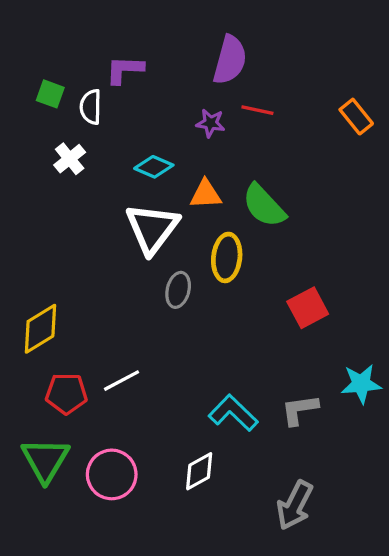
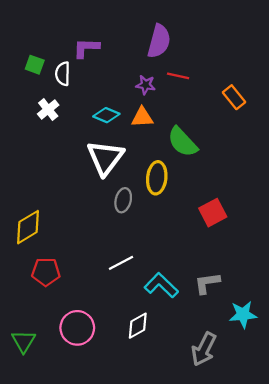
orange rectangle: (356, 117) -> (234, 97), moved
orange triangle: (206, 194) -> (142, 117), moved
white line: (121, 381) -> (121, 263), moved
cyan star: (361, 384) -> (243, 314), moved
green triangle: (45, 460) -> (24, 341), moved, size x0.7

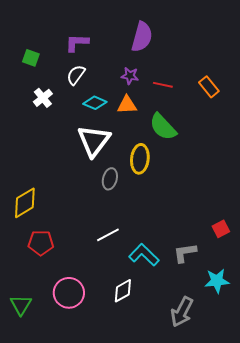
white semicircle: (63, 74) -> (76, 75), moved, turned 35
red line: (178, 76) -> (163, 85), moved
red square: (213, 213) -> (221, 229), moved, size x0.7

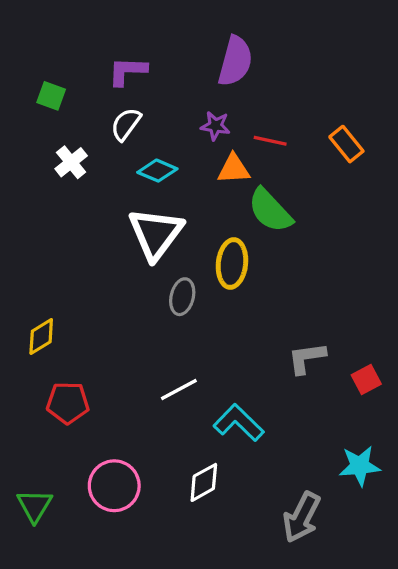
orange triangle: (127, 105) -> (234, 169), moved
yellow diamond: (25, 203) -> (41, 336), size x0.7
gray L-shape: (185, 253) -> (307, 358), moved

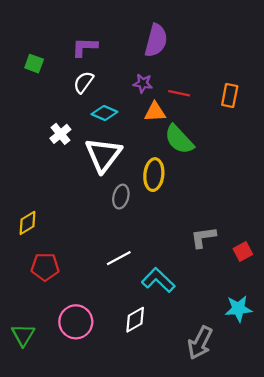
orange rectangle: (346, 144) -> (230, 95), turned 50
white cross: (71, 162) -> (60, 134), moved

